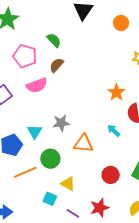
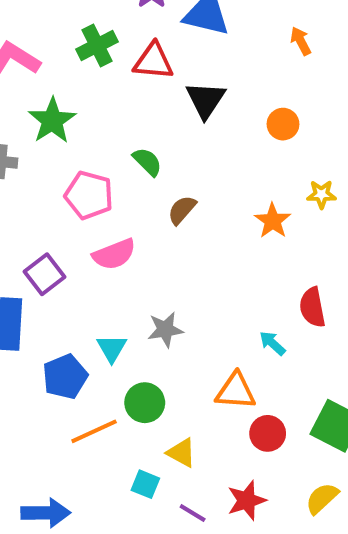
brown semicircle: (57, 65) -> (182, 210), moved
orange star: (116, 92) -> (273, 221), moved
orange triangle: (84, 144) -> (236, 391), moved

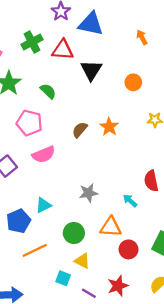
green semicircle: (147, 162) -> (48, 91), moved
orange star: (273, 221) -> (109, 127), moved
gray star: (165, 330) -> (88, 193), moved
cyan triangle: (112, 348) -> (43, 205), turned 35
green circle: (145, 403) -> (74, 233), moved

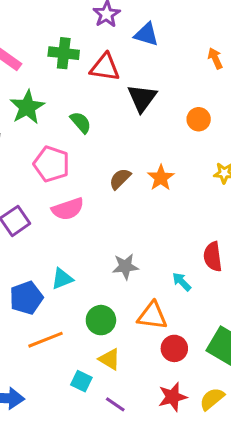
blue triangle: (91, 24) -> (146, 34), size x0.7
green cross: (32, 42) -> (64, 53), turned 30
red star: (118, 286) -> (173, 397), moved

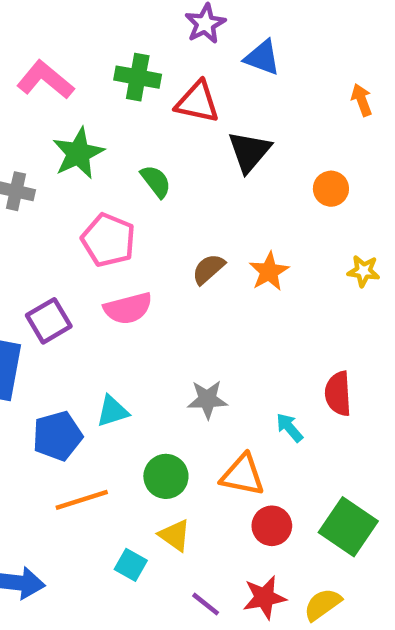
purple line: (115, 404) -> (206, 604), moved

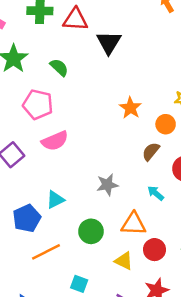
orange circle: (331, 189) -> (166, 124), moved
brown semicircle: (208, 269) -> (151, 151), moved
yellow triangle: (175, 535) -> (124, 261), moved

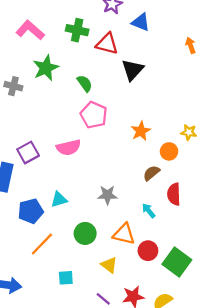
pink pentagon: (38, 104) -> (94, 115), moved
red circle: (155, 250) -> (148, 251), moved
orange line: (46, 252) -> (42, 244), turned -30
cyan square: (79, 284) -> (66, 278), turned -35

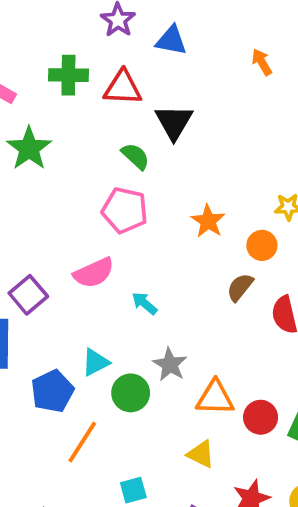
green semicircle: (85, 83) -> (135, 156), moved
gray star: (107, 195) -> (170, 364), moved, turned -30
cyan arrow: (149, 211) -> (145, 303), moved
green circle: (85, 233) -> (131, 393), moved

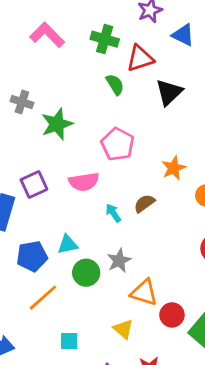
red triangle: (123, 88) -> (140, 58), turned -36
green star: (29, 148) -> (57, 124), moved
green semicircle: (135, 156) -> (115, 84), moved
brown semicircle: (240, 287) -> (144, 203), moved

